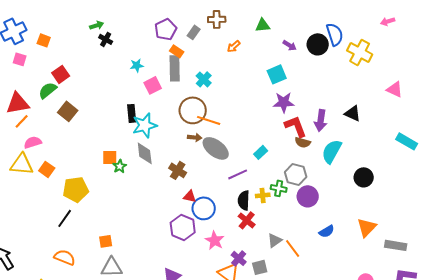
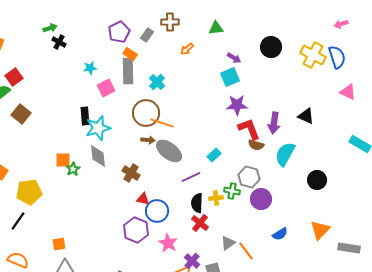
blue semicircle: (335, 34) -> (337, 57), moved
purple arrow: (290, 45) -> (234, 58), moved

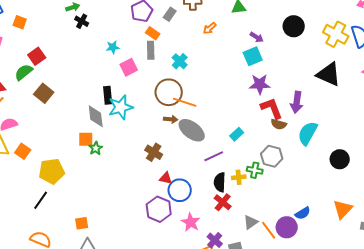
gray rectangle: (128, 71) -> (151, 50), size x0.7
black triangle: (306, 116) -> (329, 74), moved, size x1.5
gray diamond: (98, 156) -> (96, 116), moved
purple circle: (261, 199) -> (287, 227), moved

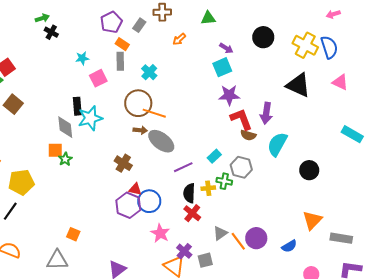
cyan rectangle: (237, 134) -> (214, 156), moved
purple hexagon: (159, 209) -> (128, 205), moved
blue semicircle: (303, 213) -> (289, 246), moved
orange square: (82, 223) -> (73, 234), moved, turned 32

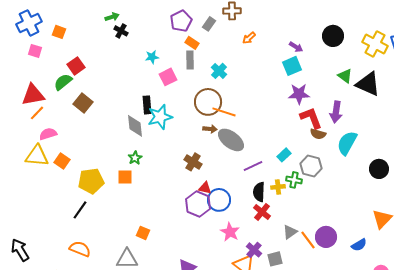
green triangle: (208, 18) -> (345, 76), moved, turned 42
orange square: (55, 150) -> (125, 177), moved

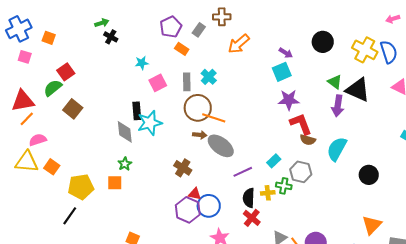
orange arrow: (249, 38) -> (239, 44), size x1.6
gray rectangle: (190, 60) -> (187, 82), moved
purple arrow: (336, 112) -> (338, 106), moved

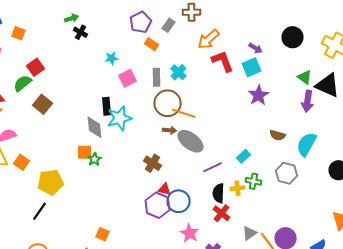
purple star: (289, 100) -> (258, 95), turned -30
red L-shape: (301, 124) -> (222, 61), moved
gray hexagon: (301, 172) -> (286, 173), moved
orange square: (115, 183) -> (84, 152), moved

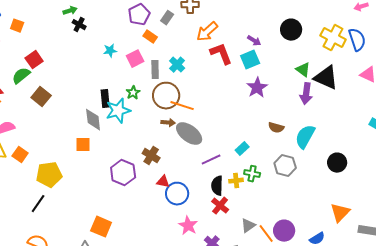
pink square: (128, 78) -> (135, 59), moved
green star: (94, 159) -> (133, 93), moved
purple hexagon: (158, 205) -> (123, 173), moved
orange square: (102, 234) -> (101, 227), size x1.5

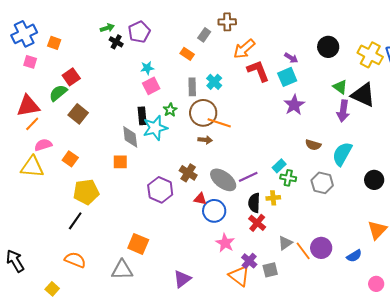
purple pentagon: (139, 15) -> (139, 32), moved
pink square: (135, 59) -> (151, 86), moved
gray ellipse: (189, 134) -> (223, 180), moved
orange square: (20, 155) -> (70, 159), moved
green cross: (252, 174) -> (288, 178), moved

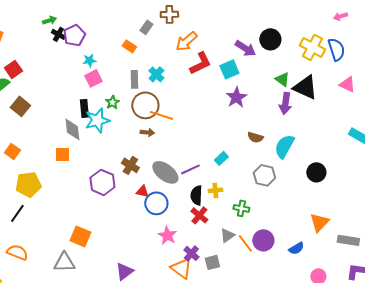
purple pentagon: (139, 32) -> (74, 35), moved
purple arrow: (291, 58) -> (245, 48), moved, size x1.5
red L-shape: (258, 71) -> (200, 63), turned 85
green cross: (288, 178) -> (241, 208), moved

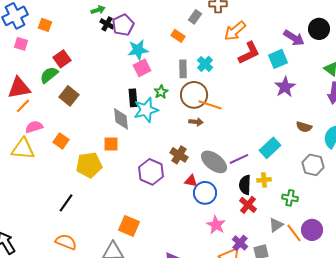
cyan star: (89, 60) -> (138, 50), size x1.5
cyan rectangle: (221, 158) -> (270, 148), size x1.5
yellow pentagon: (28, 184) -> (89, 165), moved

